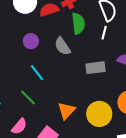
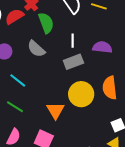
white line: (104, 33) -> (73, 41), moved
yellow circle: (99, 114) -> (81, 94), moved

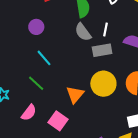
gray semicircle: (36, 49) -> (83, 32), moved

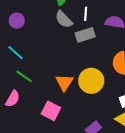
cyan line: (44, 58) -> (16, 53), moved
yellow circle: (103, 84) -> (91, 81), moved
pink semicircle: (29, 113) -> (13, 99), moved

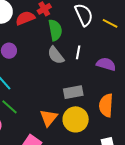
gray rectangle: (85, 35) -> (73, 92), moved

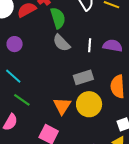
white line: (78, 52) -> (90, 45), moved

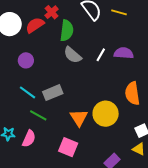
green semicircle: (58, 18) -> (67, 31), turned 30
white line: (90, 45) -> (101, 55), turned 32
gray rectangle: (83, 77) -> (53, 93), moved

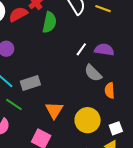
gray semicircle: (73, 55) -> (93, 73), moved
orange semicircle: (132, 93) -> (110, 90), size x0.7
yellow circle: (106, 114) -> (88, 120), moved

